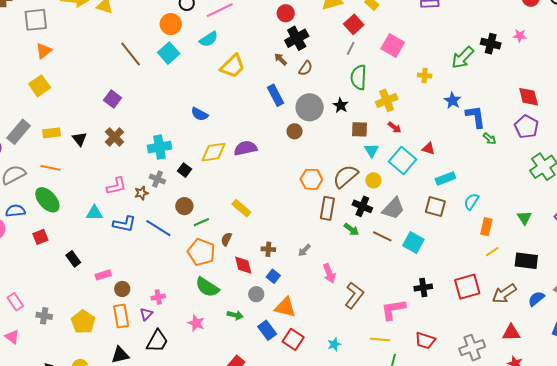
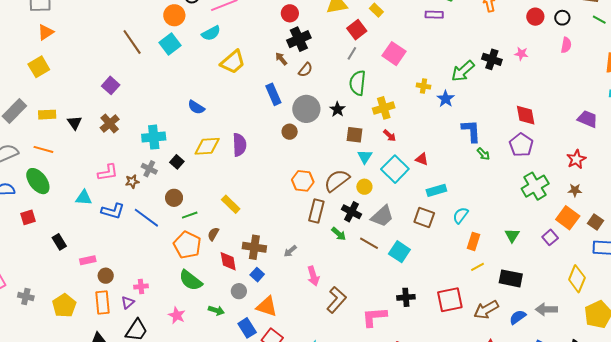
blue star: (453, 101) -> (446, 99), moved
purple semicircle: (245, 148) -> (239, 145), turned 95
brown cross: (268, 249) -> (254, 247), size x1.6

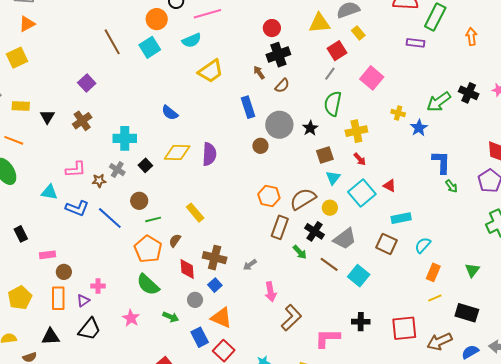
brown square: (355, 135) -> (325, 155), turned -30

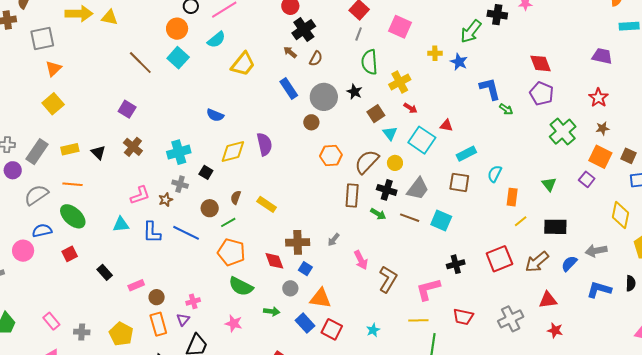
orange hexagon: (269, 196) -> (331, 155), moved
blue L-shape: (77, 208) -> (152, 232), turned 85
brown semicircle: (175, 241) -> (236, 197), moved

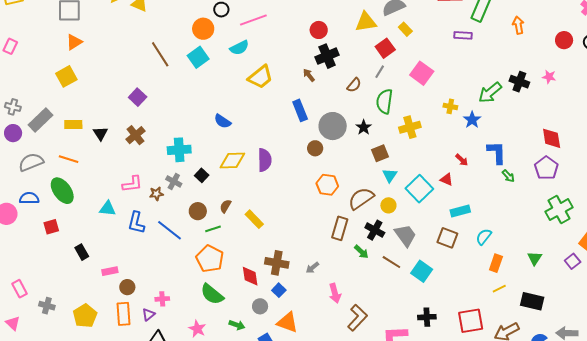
brown semicircle: (316, 59) -> (354, 85), moved
red arrow: (410, 108) -> (462, 160), moved
gray trapezoid: (418, 189) -> (405, 235), turned -85

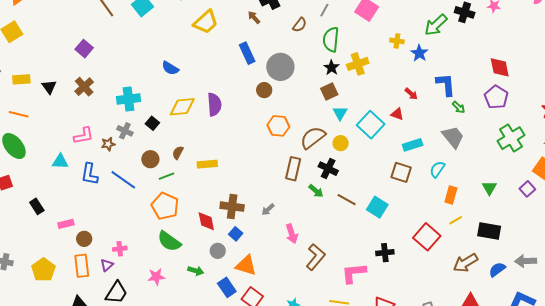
black star: (364, 127) -> (331, 68), moved
yellow rectangle: (254, 219) -> (207, 164), turned -48
gray trapezoid: (405, 235) -> (453, 137), moved
red square: (471, 321) -> (427, 237), moved, turned -36
pink star: (197, 329) -> (156, 277), turned -30

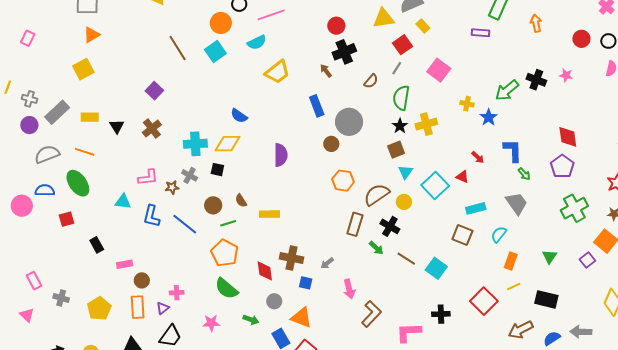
yellow diamond: (182, 107) -> (228, 144), moved
black square: (152, 123) -> (217, 170), turned -32
brown semicircle: (178, 153) -> (241, 201), turned -64
blue square: (236, 234) -> (306, 283), moved, turned -32

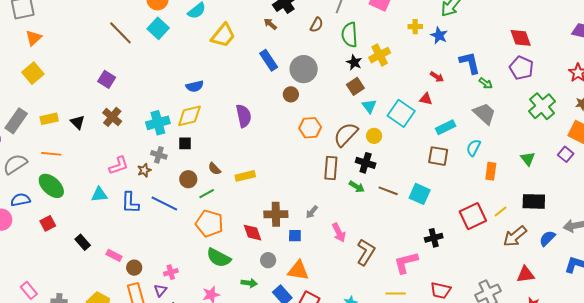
blue semicircle: (239, 116) -> (195, 86), turned -36
pink rectangle: (125, 264) -> (114, 255), turned 49
yellow line: (514, 287) -> (501, 212), moved
red square: (484, 301) -> (473, 216), turned 32

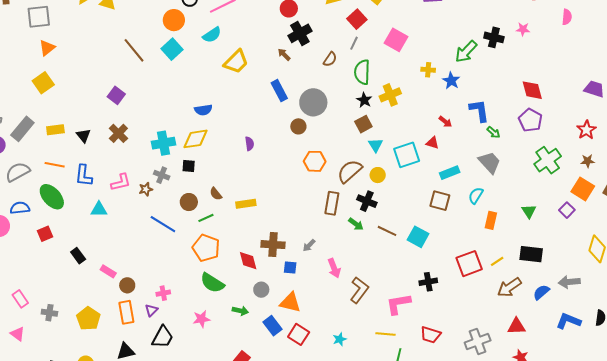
cyan square: (401, 113) -> (407, 155), turned 32
purple semicircle: (244, 116) -> (250, 144), size x0.6
blue L-shape: (130, 203) -> (84, 176), moved

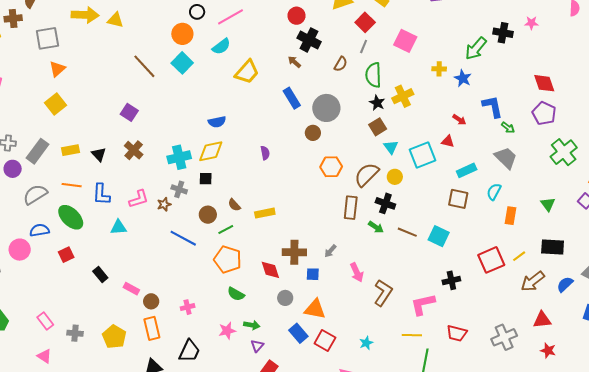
black cross: (300, 33) -> (309, 40), turned -30
green semicircle: (212, 283) -> (236, 294), size x0.7
purple triangle: (151, 310) -> (257, 346), moved
green arrow: (240, 311) -> (252, 325), moved

